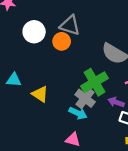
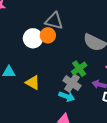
white circle: (34, 32) -> (33, 38), moved
green cross: (95, 82) -> (79, 69), size x0.7

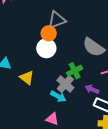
gray triangle: (54, 21) -> (57, 20), turned -42
white circle: (33, 38) -> (46, 48), moved

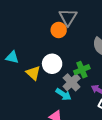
gray triangle: (57, 20) -> (68, 17), turned -42
white circle: (46, 48) -> (52, 64), moved

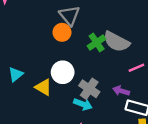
cyan triangle: (12, 57) -> (16, 74), turned -40
green cross: (82, 70) -> (97, 43), moved

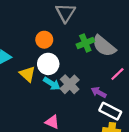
orange circle: (62, 32) -> (44, 40), moved
pink line: (136, 68) -> (117, 74), turned -32
cyan arrow: (83, 104) -> (52, 84), moved

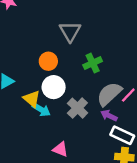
gray semicircle: (104, 46) -> (109, 94), moved, turned 100
cyan arrow: (52, 84) -> (41, 110), moved

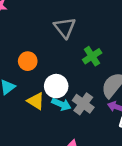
orange circle: (48, 61) -> (28, 61), moved
cyan arrow: (41, 110) -> (61, 104), moved

